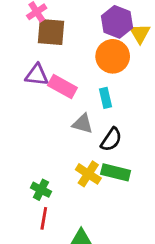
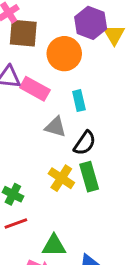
orange circle: (113, 56) -> (64, 54), moved
green rectangle: (116, 172) -> (89, 177), turned 60
red line: (44, 218) -> (16, 224), turned 60

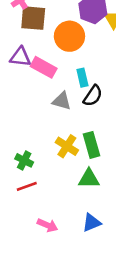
black semicircle: (85, 143) -> (93, 96), moved
green triangle: (54, 246) -> (89, 179), moved

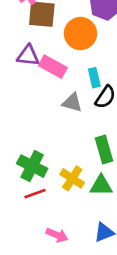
yellow cross: (67, 146) -> (72, 178), moved
green cross: (24, 160) -> (32, 166), size x1.5

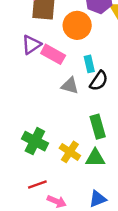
purple triangle: (28, 56) -> (31, 45), turned -40
red line: (35, 194) -> (37, 184), moved

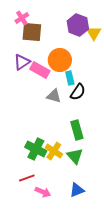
orange circle: (77, 25) -> (60, 60), moved
green cross: (35, 141) -> (36, 149), moved
green triangle: (95, 158) -> (75, 156), turned 48

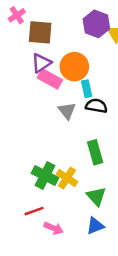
pink cross: (22, 18) -> (17, 15), moved
purple triangle: (22, 62) -> (41, 63), moved
black semicircle: (78, 92) -> (96, 106), turned -114
gray triangle: (54, 96) -> (67, 111), turned 35
green triangle: (75, 156) -> (96, 196), moved

